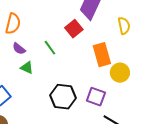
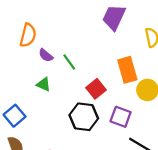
red square: (74, 29) -> (96, 89), moved
purple semicircle: (19, 49) -> (46, 55), moved

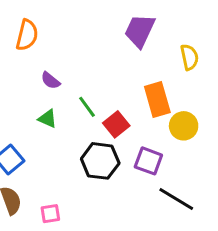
orange semicircle: (28, 35) -> (27, 35), moved
green line: (69, 62) -> (87, 107), moved

